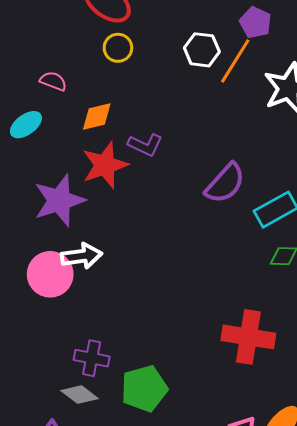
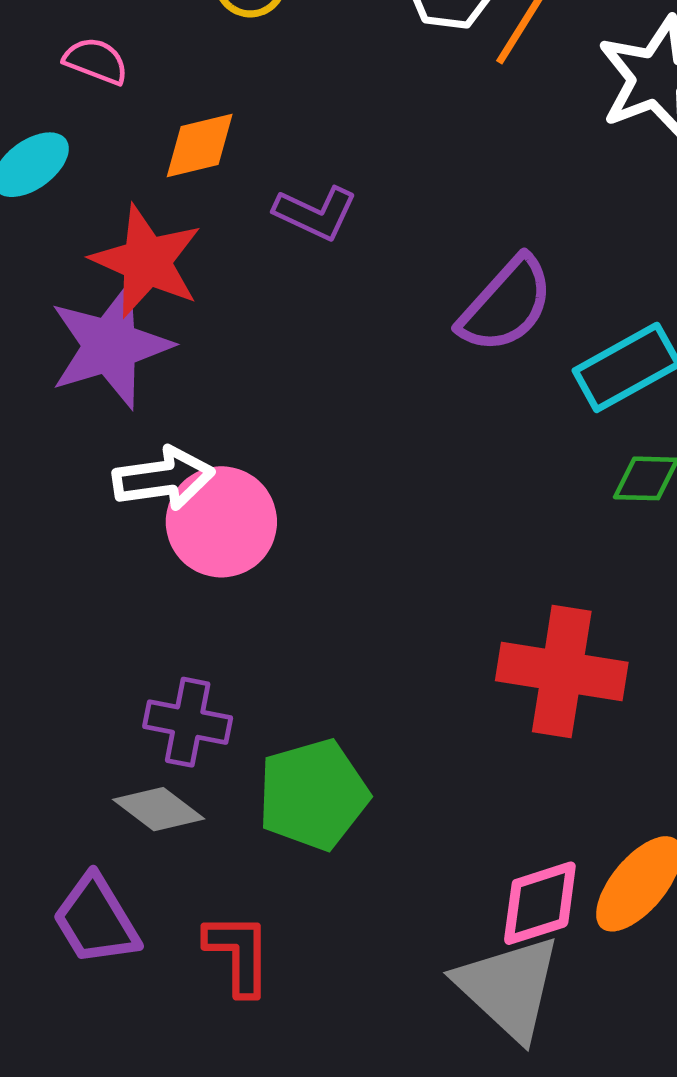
red star: (105, 165) -> (147, 261), moved, turned -30
pink circle: (50, 274) -> (221, 522), moved

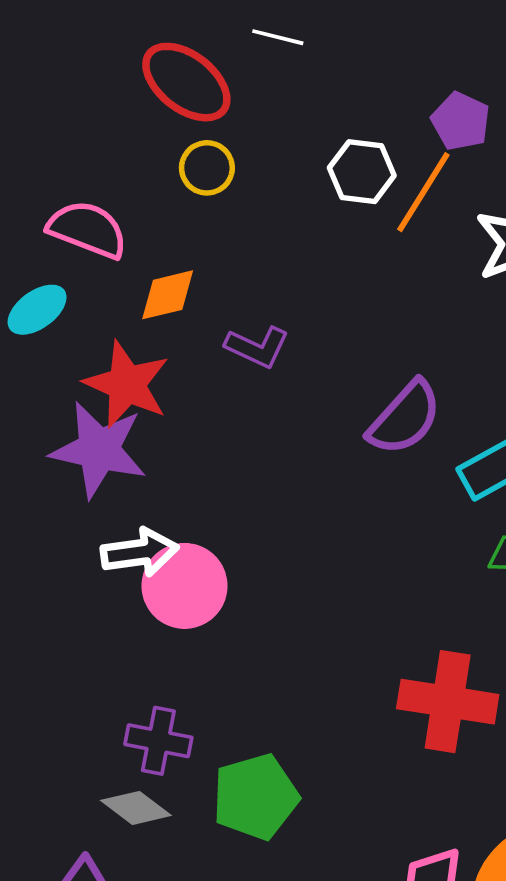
pink semicircle: (96, 61) -> (87, 229), size x1.6
purple star: (110, 346) -> (99, 450), turned 30

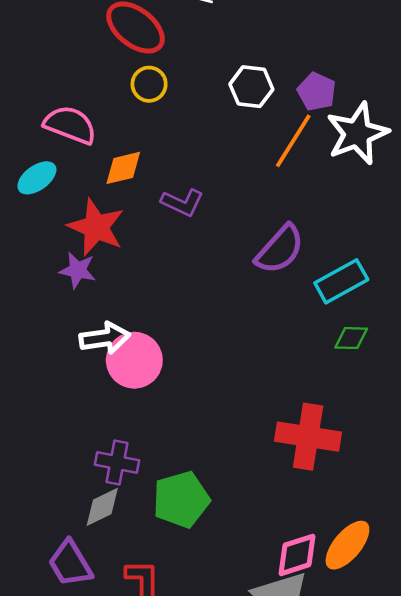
purple pentagon: (461, 121) -> (317, 92), moved
orange line: (423, 192) -> (293, 141), moved
purple star: (99, 450) -> (78, 270), size x0.6
gray diamond: (136, 808) -> (102, 507), turned -63

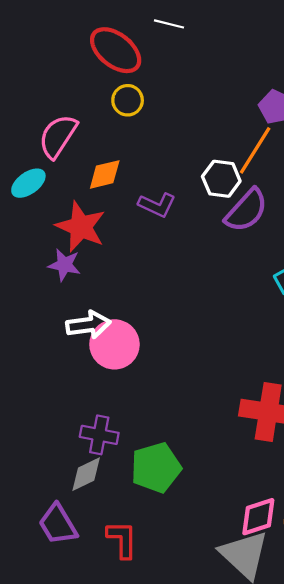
white hexagon: (251, 87) -> (221, 179), moved
pink semicircle: (70, 125) -> (58, 136), turned -78
purple semicircle: (280, 249) -> (246, 210), moved

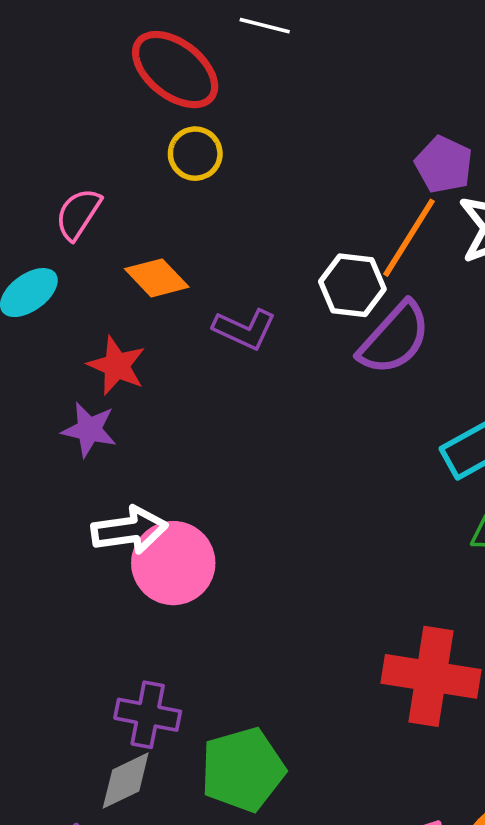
pink semicircle: (58, 136) -> (78, 214), size x0.7
orange diamond: (105, 174) -> (157, 278), turned 60
red star: (81, 227) -> (117, 366), size x0.7

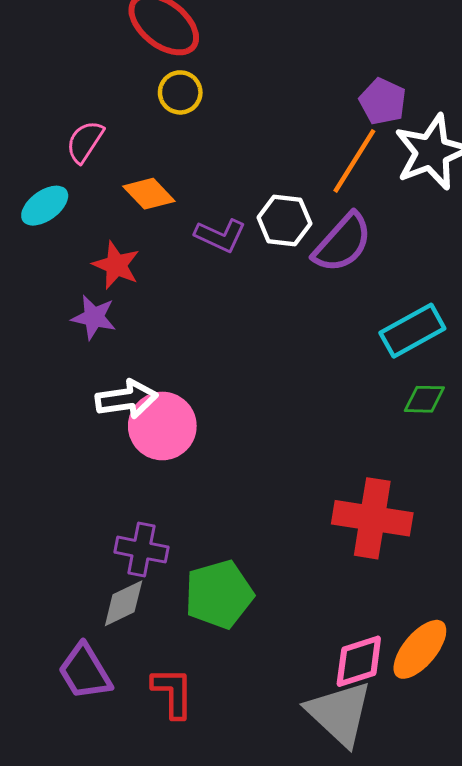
white hexagon: (352, 285) -> (284, 221), moved

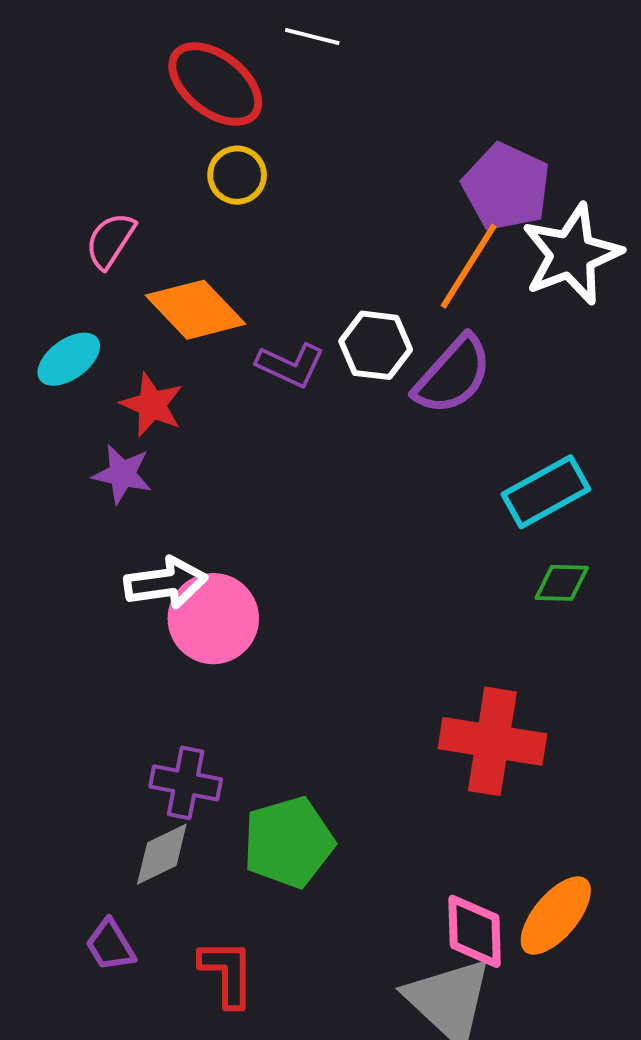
purple pentagon: (383, 101) -> (506, 187), size x1.4
orange diamond: (149, 194) -> (195, 310), size x1.4
cyan ellipse: (45, 206) -> (69, 359), moved
pink diamond: (359, 661) -> (475, 931), turned -74
purple trapezoid: (85, 672) -> (110, 945), size x0.7

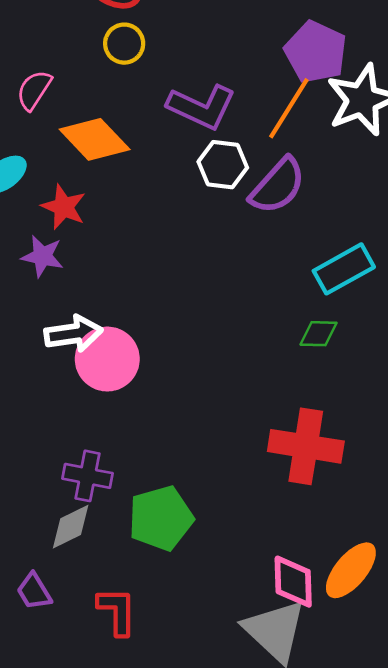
purple L-shape: (290, 365) -> (202, 107), moved, size x1.4
green diamond: (562, 583) -> (318, 334), moved

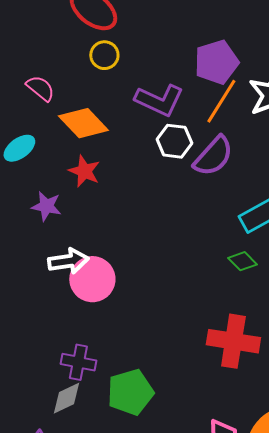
purple pentagon: (316, 52) -> (216, 62), moved, turned 30
pink semicircle: (34, 90) -> (40, 88), turned 96
red star: (64, 207) -> (84, 171), moved
green diamond: (318, 334) -> (242, 261), turned 44

